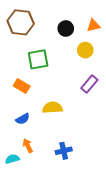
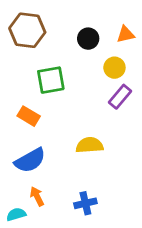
purple rectangle: (89, 84) -> (120, 97), moved
yellow semicircle: (52, 108) -> (90, 145), moved
blue semicircle: (23, 119) -> (30, 160), size x1.6

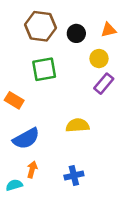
brown hexagon: (27, 30) -> (40, 26), moved
orange rectangle: (29, 116) -> (14, 100), moved
orange arrow: (37, 196) -> (32, 170), turned 42

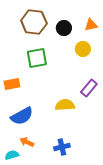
purple rectangle: (104, 84) -> (89, 88), moved
orange rectangle: (14, 100) -> (12, 84), turned -42
orange arrow: (32, 170) -> (27, 142), turned -80

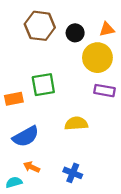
yellow circle: (83, 49) -> (97, 58), size x1.6
green square: (37, 58) -> (43, 85), moved
purple rectangle: (89, 88) -> (105, 91), moved, turned 60
blue cross: (62, 147) -> (73, 173), turned 35

